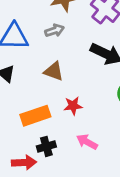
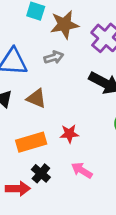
brown triangle: (54, 71) -> (36, 98), moved
black cross: (46, 146) -> (41, 173), turned -36

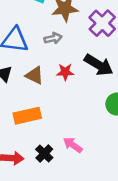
red star: (69, 134) -> (65, 72), moved
black cross: (41, 173) -> (44, 154), moved

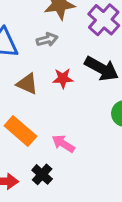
orange rectangle: (27, 116) -> (20, 131), turned 56
pink arrow: (73, 145) -> (63, 144), moved

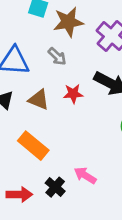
gray arrow: (47, 40) -> (57, 56), turned 60
pink arrow: (63, 144) -> (85, 175), moved

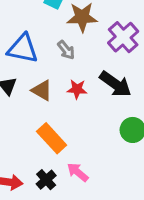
orange rectangle: (33, 146) -> (52, 138), moved

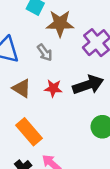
black arrow: (115, 84) -> (88, 85), turned -56

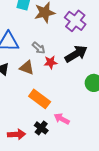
gray arrow: (45, 53) -> (39, 48), moved

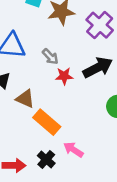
brown triangle: (27, 68) -> (25, 99), moved

